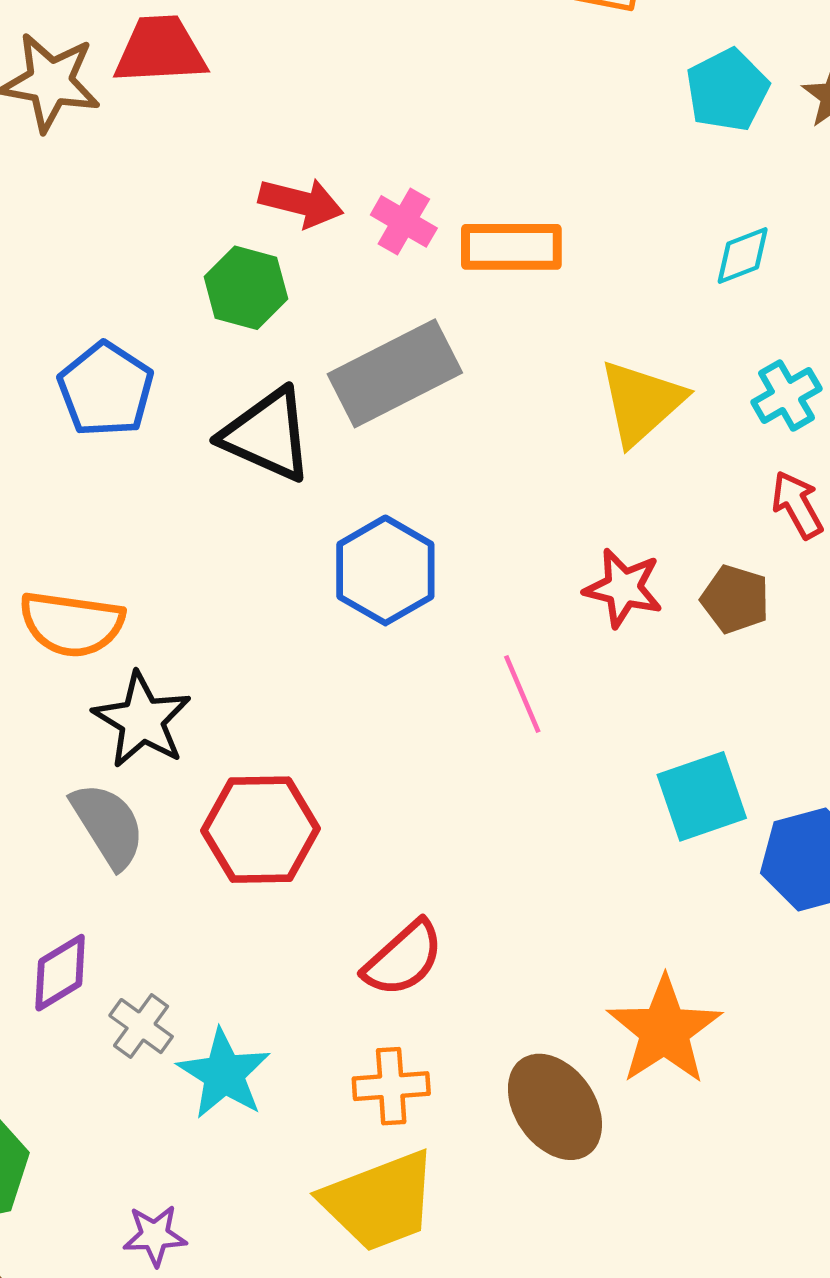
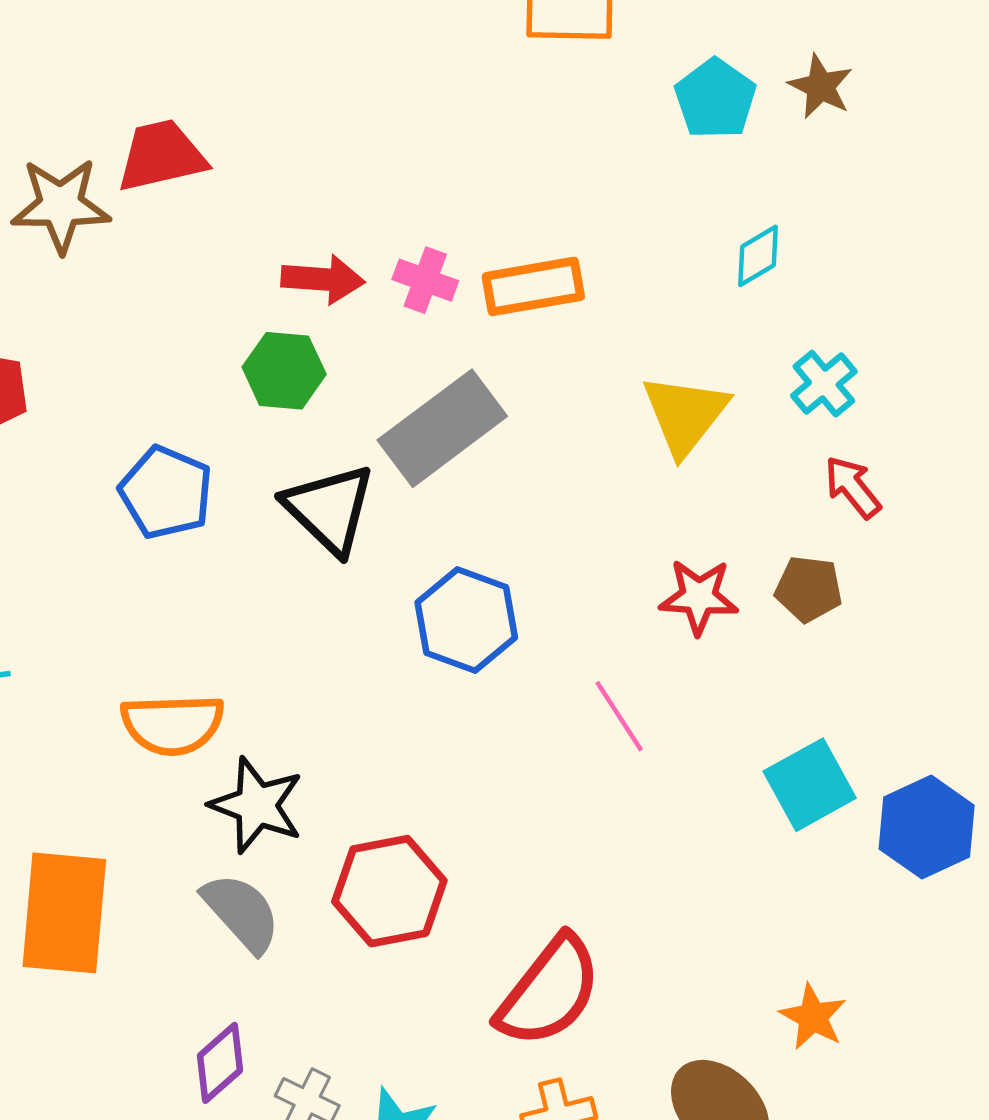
black triangle: (267, 435) -> (329, 509), turned 30
red semicircle: (403, 959) -> (549, 991), size x1.4
orange star: (664, 1030) -> (813, 1017), size x0.6

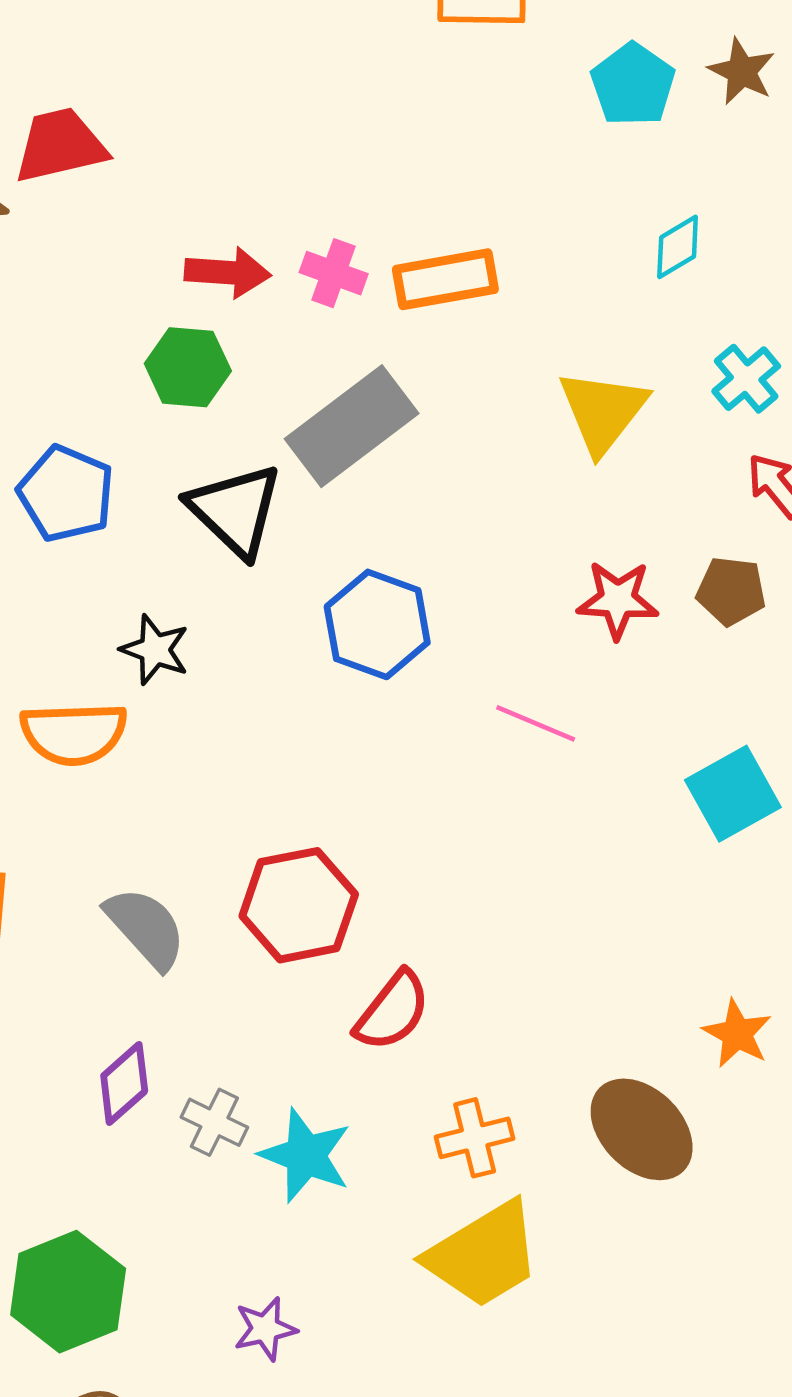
pink line: (619, 716) -> (536, 723), turned -34
black star: (257, 805) -> (155, 650), moved, size x0.7
red semicircle: (549, 991) -> (392, 1011), moved, size x0.7

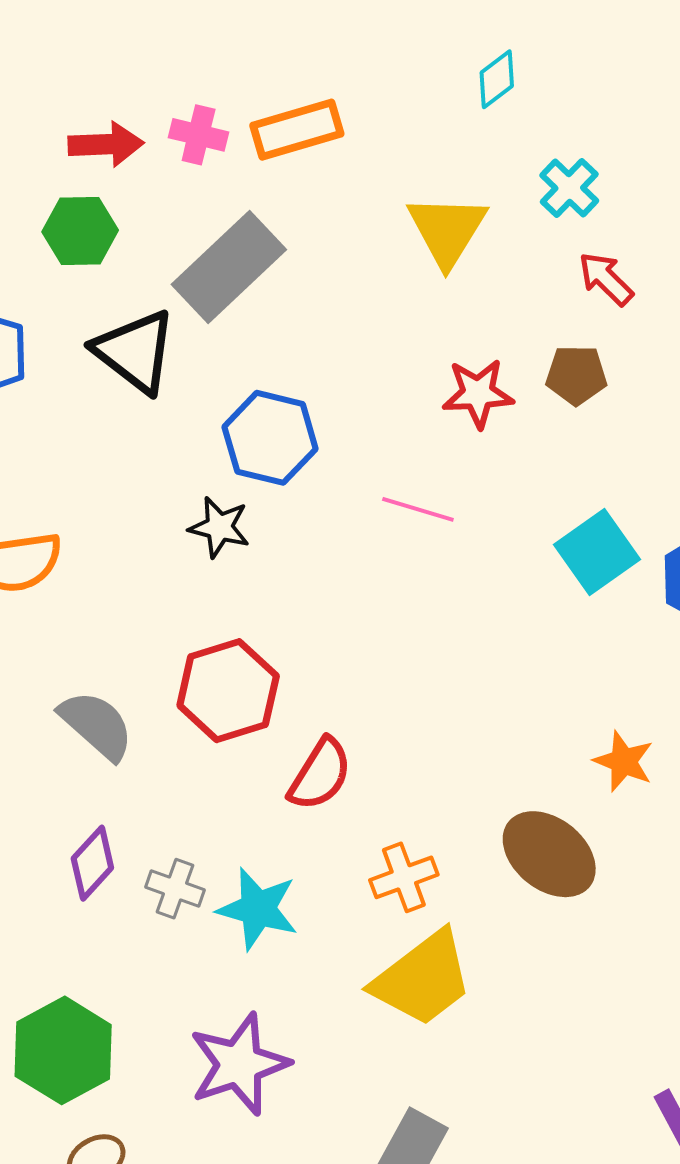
black star: (155, 650) -> (219, 527), moved
purple star: (265, 1329) -> (239, 1064), size x1.8

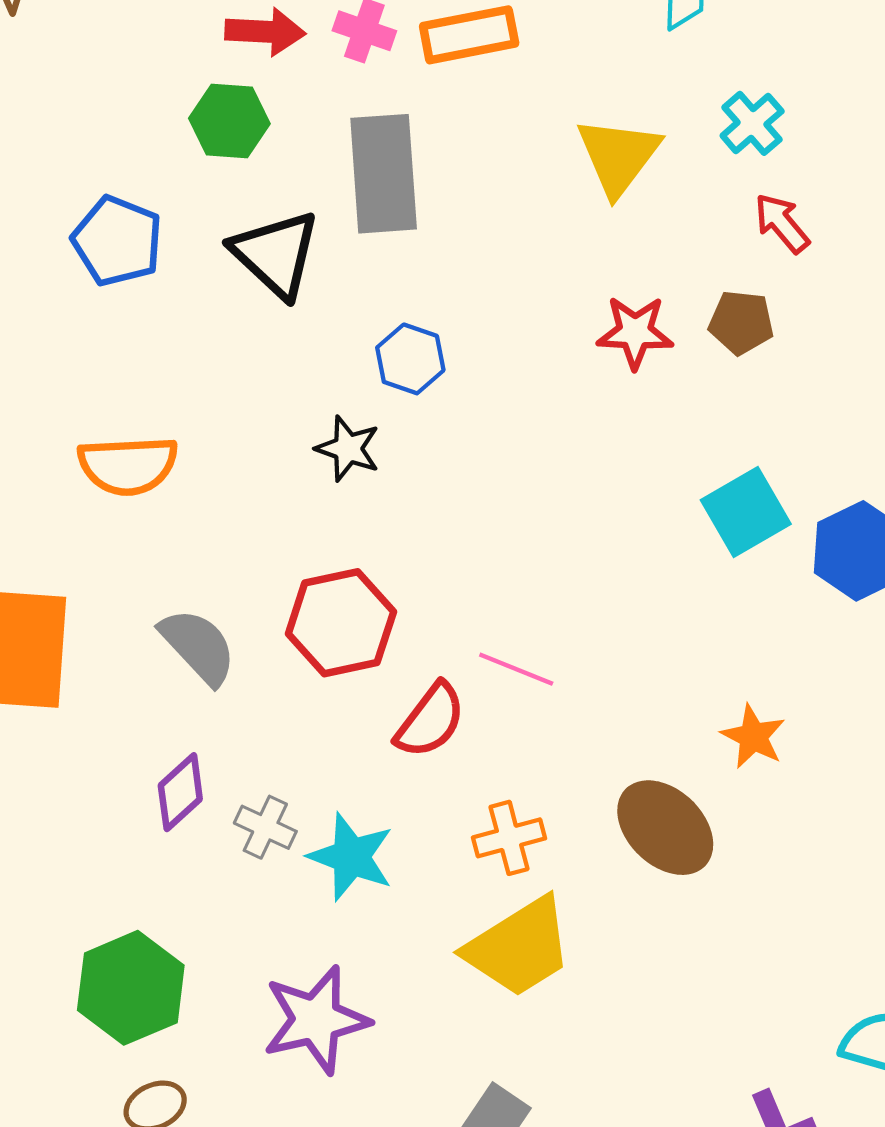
gray rectangle: (229, 267) -> (384, 174), turned -56
blue hexagon: (270, 438) -> (410, 359), size x0.7
pink line: (418, 509) -> (516, 669), moved

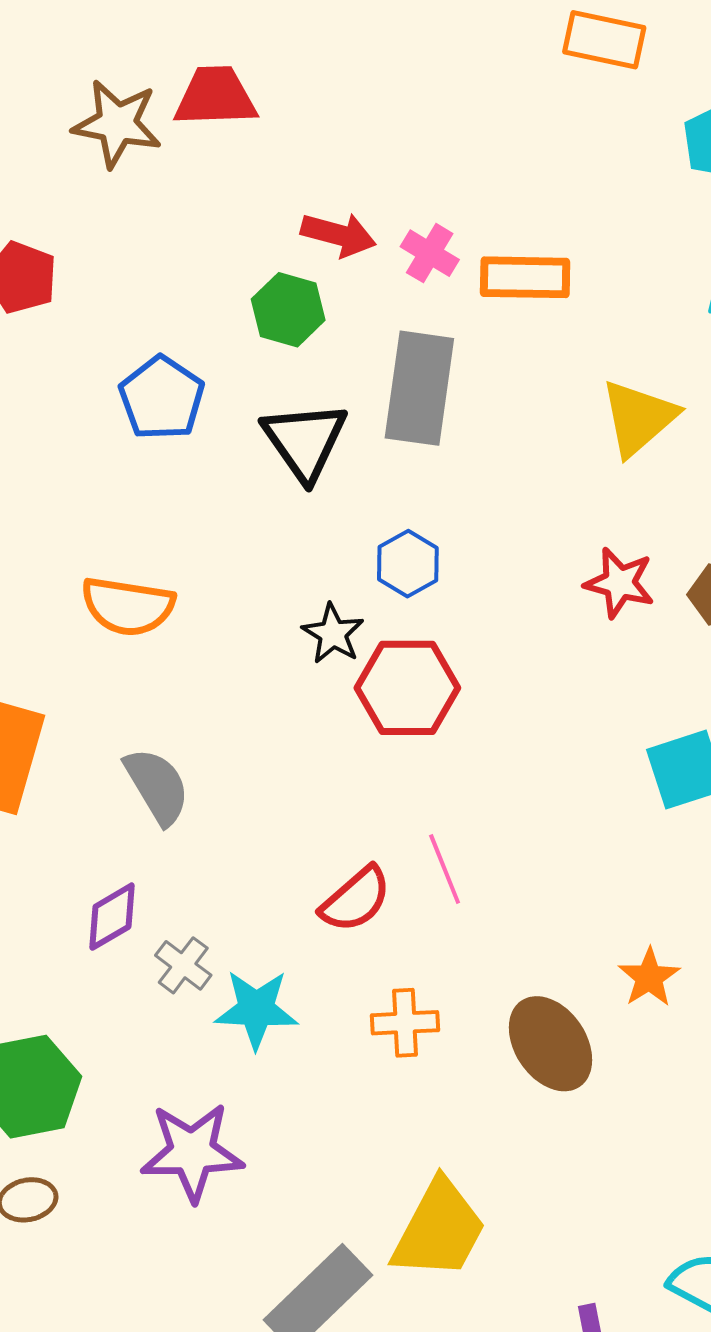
red hexagon: (341, 623) -> (407, 688), moved
pink line: (516, 669) -> (445, 869), turned 34
cyan star: (351, 857) -> (256, 1009), turned -30
yellow trapezoid: (519, 947) -> (439, 1230), moved, turned -42

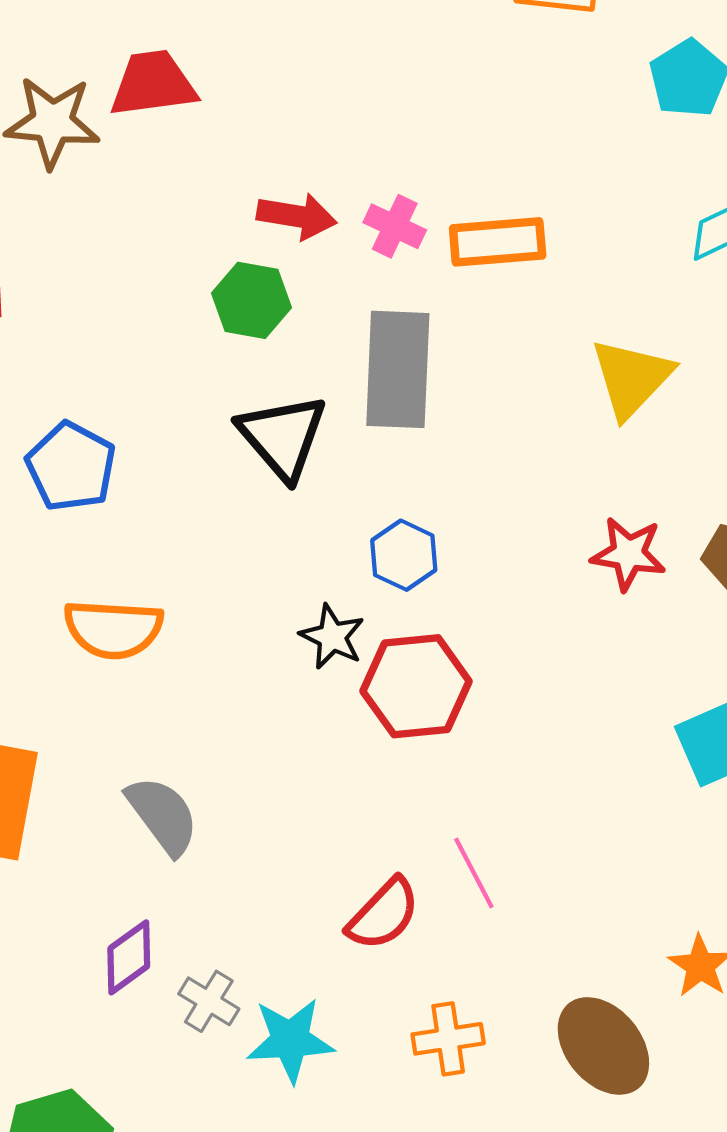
blue pentagon: (162, 398) -> (71, 467), moved

